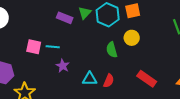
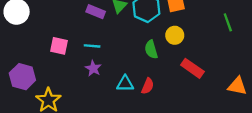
cyan line: (53, 47) -> (92, 46), moved
red rectangle: (147, 79) -> (192, 68), moved

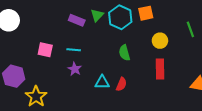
yellow circle: (175, 35) -> (160, 41), moved
red rectangle: (192, 68) -> (160, 69), turned 54

